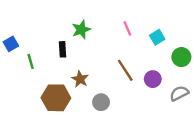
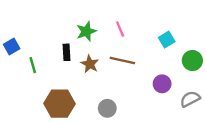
pink line: (127, 28) -> (120, 29), moved
brown line: (125, 70) -> (122, 60), moved, turned -45
brown star: (80, 79) -> (90, 64), moved

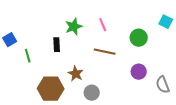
cyan square: (167, 40) -> (166, 22), moved, turned -32
green circle: (192, 60) -> (139, 38), moved
brown star: (90, 64) -> (76, 74), moved
gray semicircle: (190, 99) -> (163, 85), turned -84

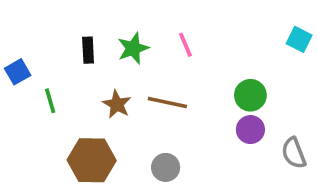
green circle: (139, 38) -> (250, 95), moved
black rectangle: (57, 45) -> (88, 50), moved
brown line: (105, 52) -> (167, 102), moved
brown star: (76, 74) -> (117, 104), moved

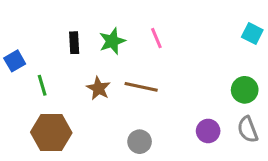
green circle: (250, 95) -> (245, 90), moved
purple circle: (250, 130) -> (208, 131), moved
brown hexagon: (92, 160) -> (51, 132), moved

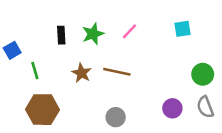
cyan square: (252, 34) -> (182, 29), moved, turned -36
pink line: (156, 38) -> (129, 31), turned 66

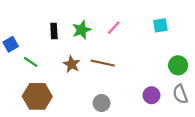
green line: (35, 70) -> (31, 62), turned -40

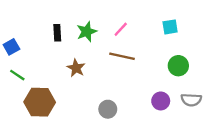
green line: (31, 62) -> (17, 75), moved
brown line: (103, 63) -> (122, 56), moved
green circle: (178, 65) -> (178, 66), moved
gray semicircle: (180, 94) -> (191, 100), turned -66

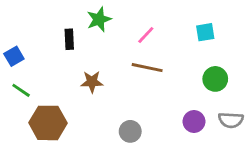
green star: (87, 32) -> (99, 19), moved
brown star: (76, 68) -> (92, 82), turned -30

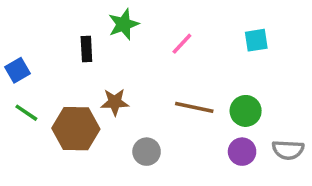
brown line: (147, 68) -> (194, 107), moved
green circle: (215, 79) -> (246, 111), moved
brown hexagon: (48, 123) -> (76, 129), moved
gray circle: (130, 131) -> (147, 152), moved

